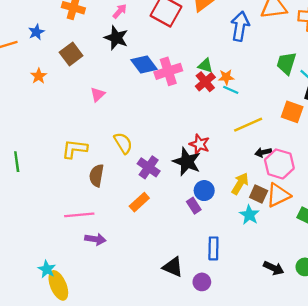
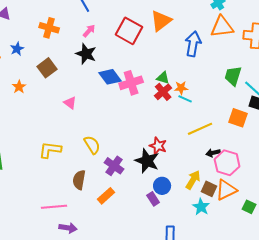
pink triangle: (98, 94) -> (70, 103), turned -40
brown semicircle: (97, 175) -> (79, 180), moved

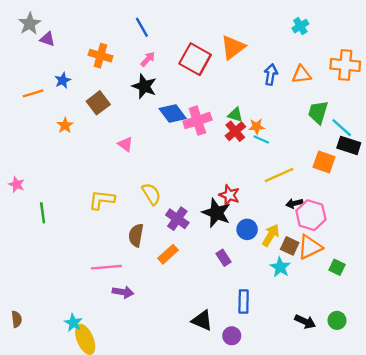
orange triangle: (222, 27) -> (301, 74), moved, size x0.7
blue arrow: (193, 44) -> (271, 74), size x0.7
blue circle: (162, 186) -> (247, 229), moved

